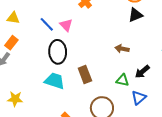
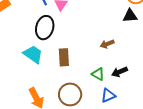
brown arrow: (122, 49) -> (107, 44), turned -48

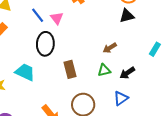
cyan trapezoid: (33, 54) -> (25, 72), moved
green triangle: (98, 74) -> (104, 70), moved, turned -32

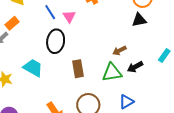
green triangle: (104, 70) -> (112, 72), size x1.5
black arrow: (127, 73) -> (135, 67), moved

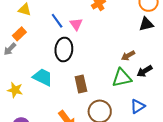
brown rectangle: (78, 69) -> (81, 84), moved

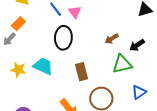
brown arrow: (128, 56) -> (112, 39), moved
black arrow: (145, 71) -> (137, 45), moved
yellow star: (15, 90) -> (18, 70), moved

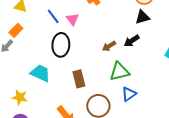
black arrow: (137, 45) -> (132, 41), moved
yellow star: (18, 70) -> (20, 97), moved
blue triangle: (139, 92) -> (129, 94), moved

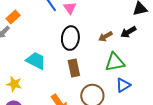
black ellipse: (61, 45) -> (70, 38), moved

